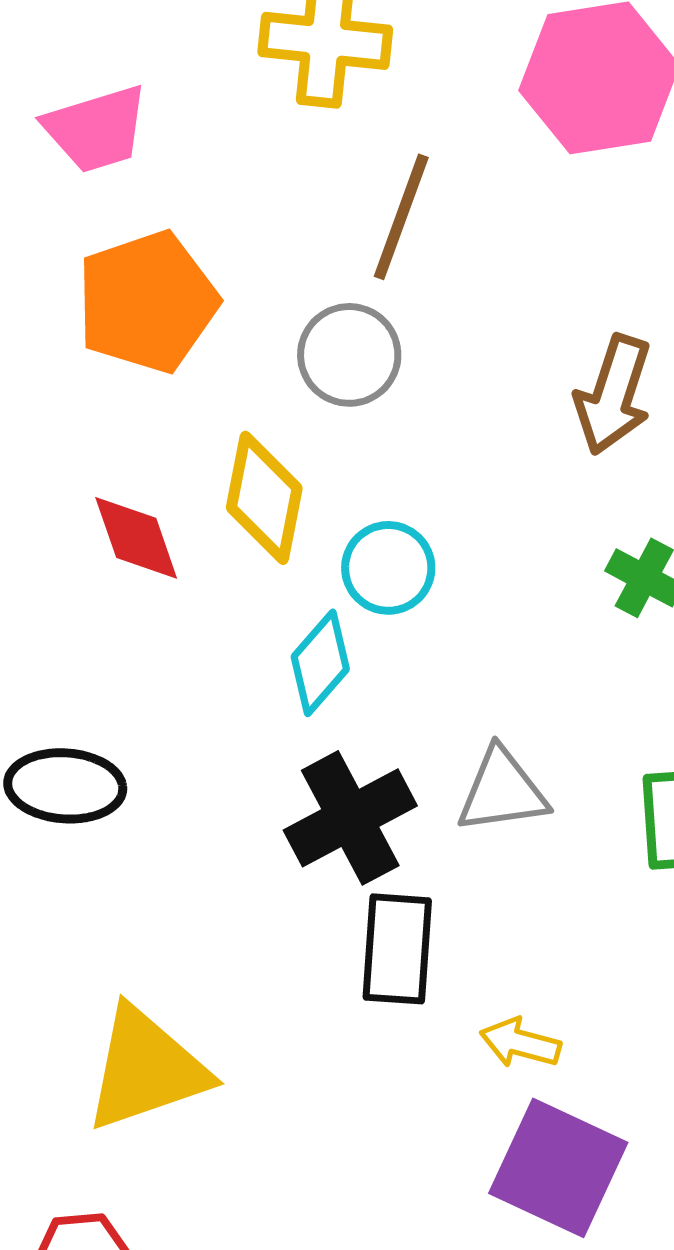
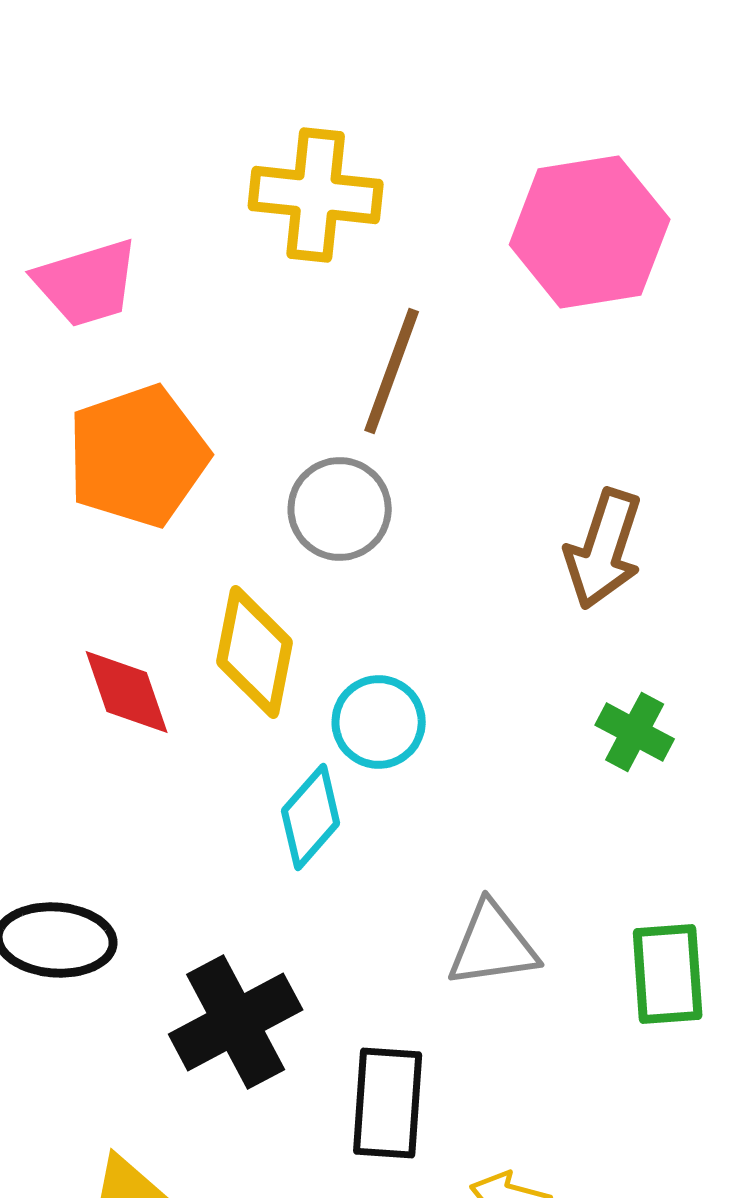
black cross: (350, 818) -> (236, 1022), moved

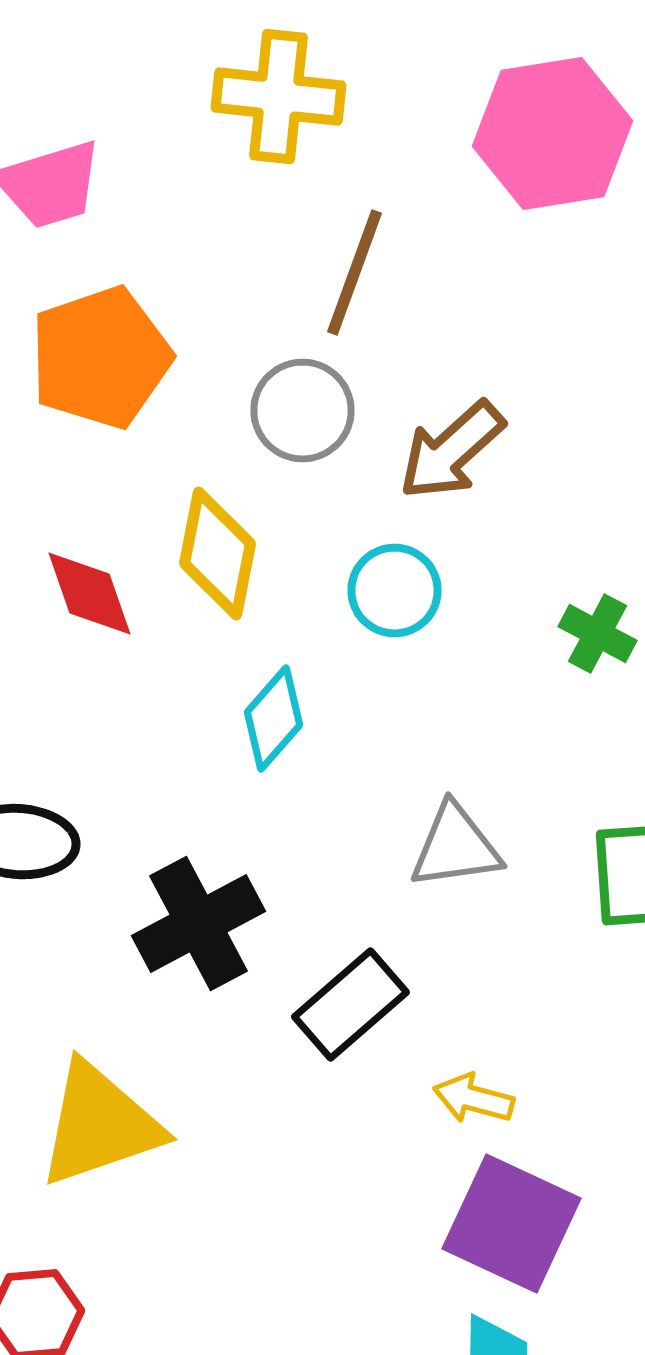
brown arrow: (604, 549) -> (452, 451), moved, turned 30
cyan circle: (379, 722) -> (394, 591), moved
black rectangle: (388, 1103) -> (350, 1005), turned 45

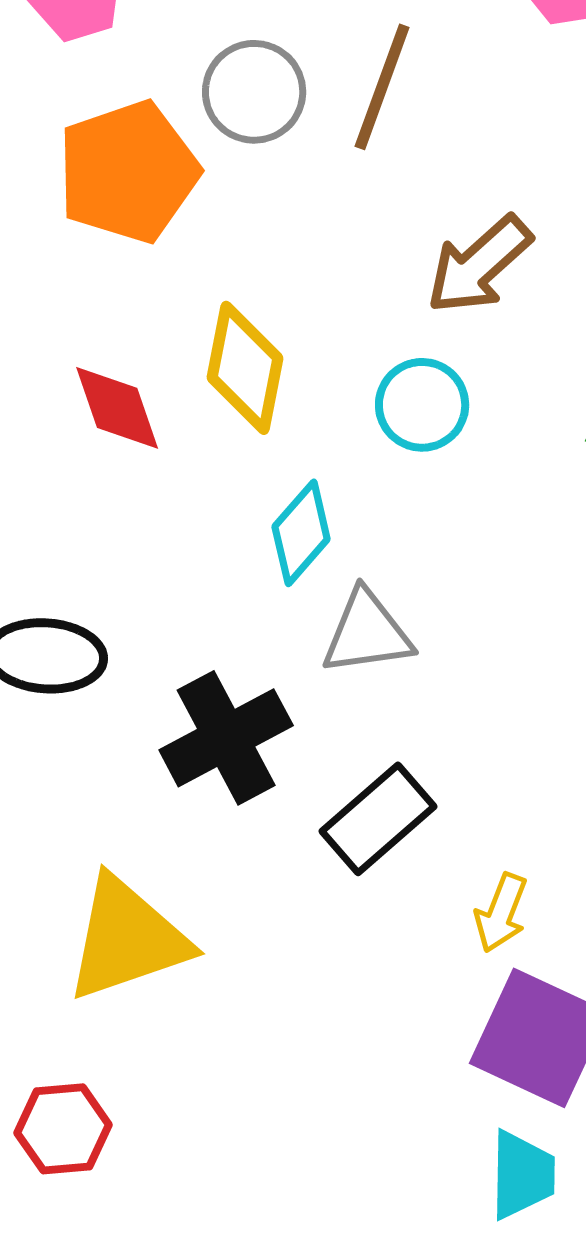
gray circle: (302, 411) -> (254, 92), moved
gray triangle: (456, 847) -> (367, 633), moved
yellow arrow: (474, 1099) -> (501, 913), turned -84

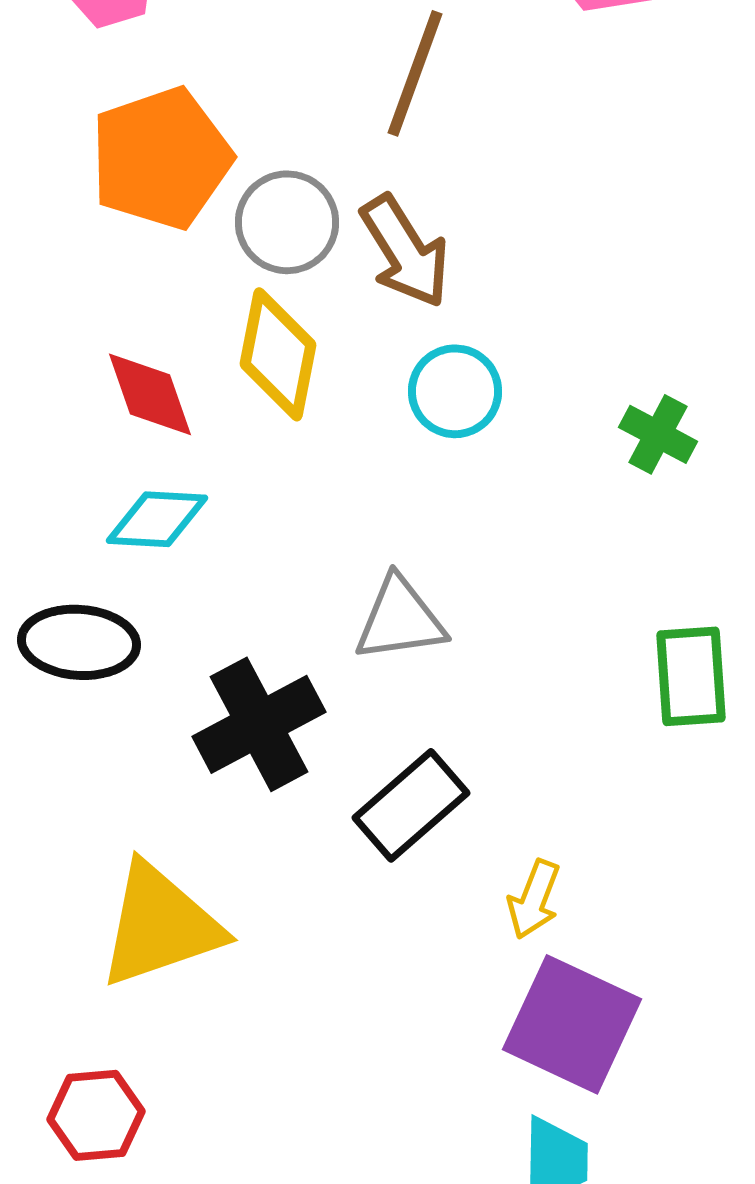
gray circle: (254, 92) -> (287, 222), moved
brown arrow: (479, 265) -> (405, 251), moved, turned -80
cyan diamond: (301, 533) -> (157, 519), moved, turned 52

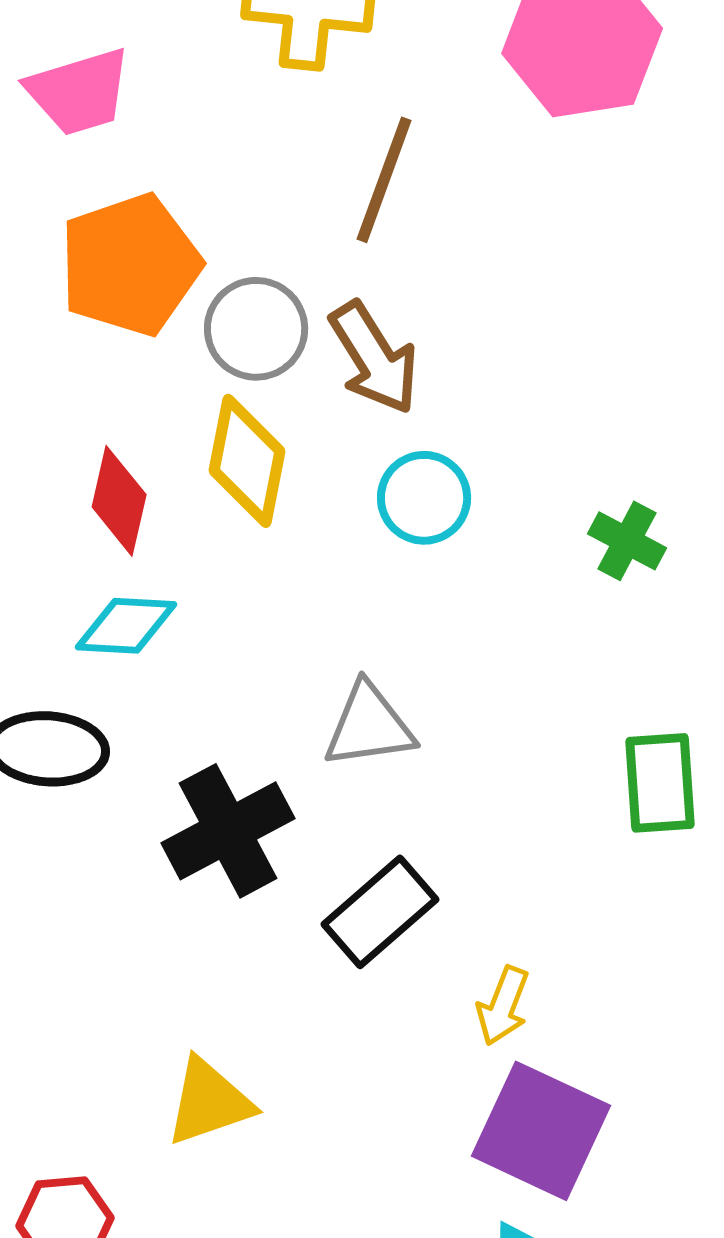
red diamond: (150, 394) -> (119, 501), turned 32
yellow triangle: (160, 925) -> (209, 1102), moved, size x0.7

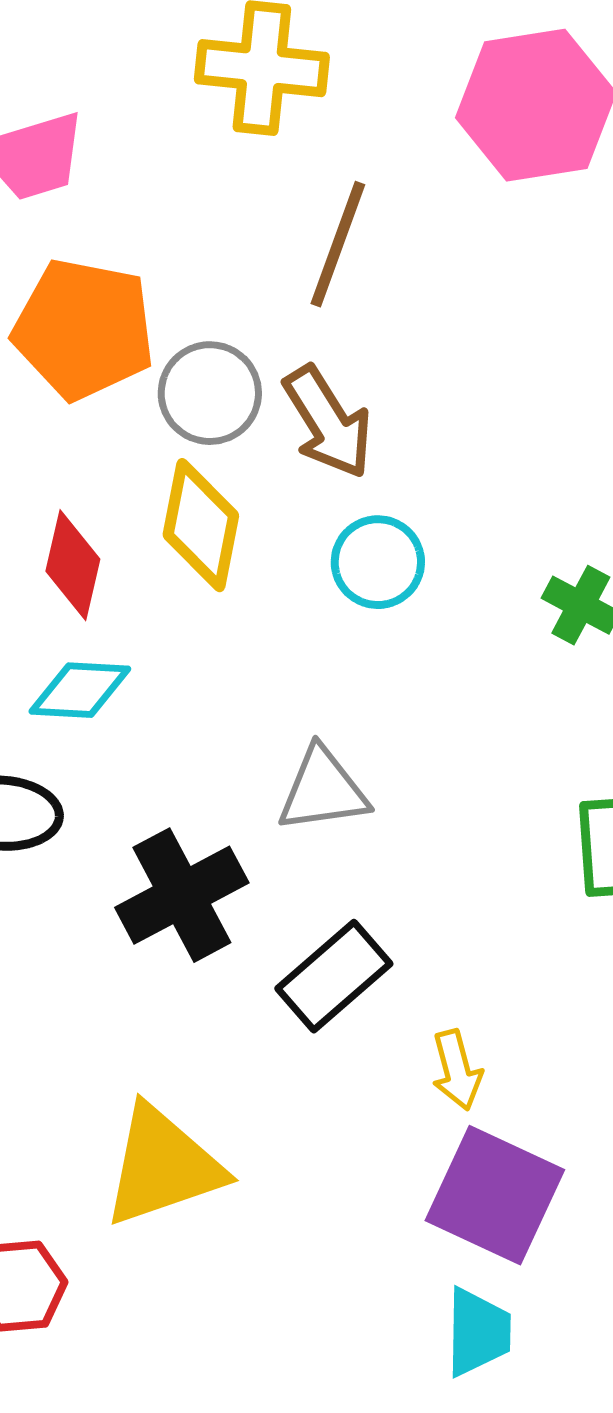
orange pentagon: (130, 265) -> (84, 329), turned 30
yellow arrow: (503, 1006) -> (457, 1070), turned -36
yellow triangle: (209, 1102) -> (163, 1166), size x1.4

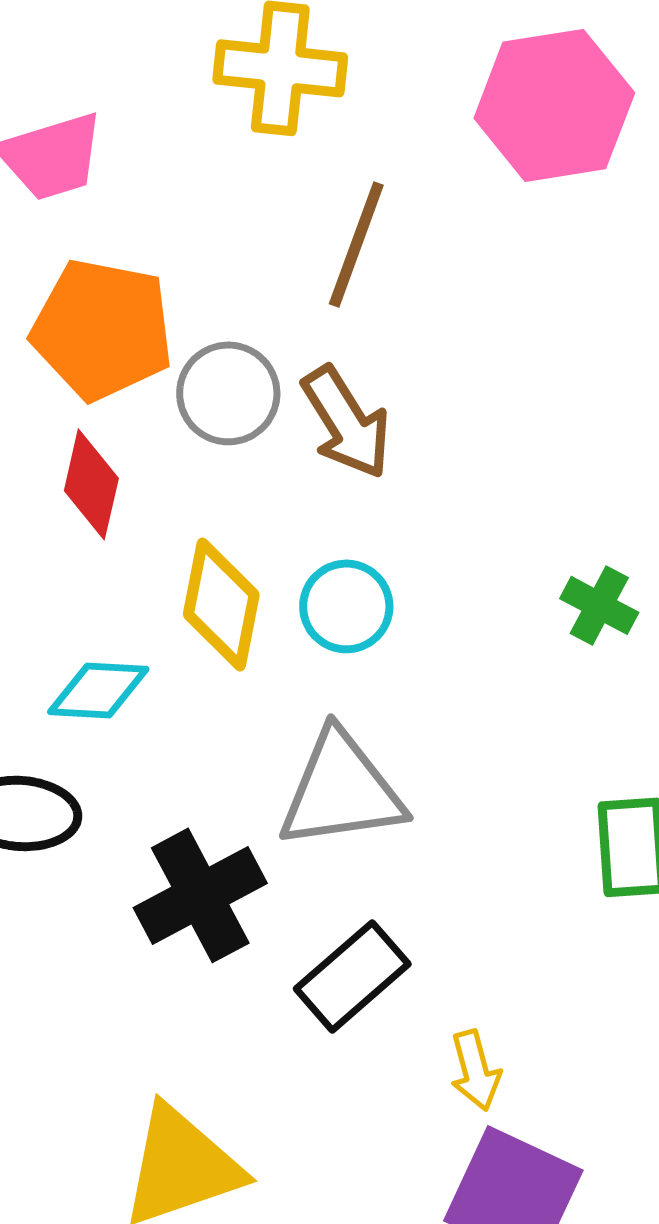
yellow diamond: (201, 525) -> (221, 604), moved
cyan circle: (378, 562) -> (346, 606), moved
red diamond: (73, 565) -> (91, 484), moved
gray triangle: (323, 790) -> (341, 790), size x1.4

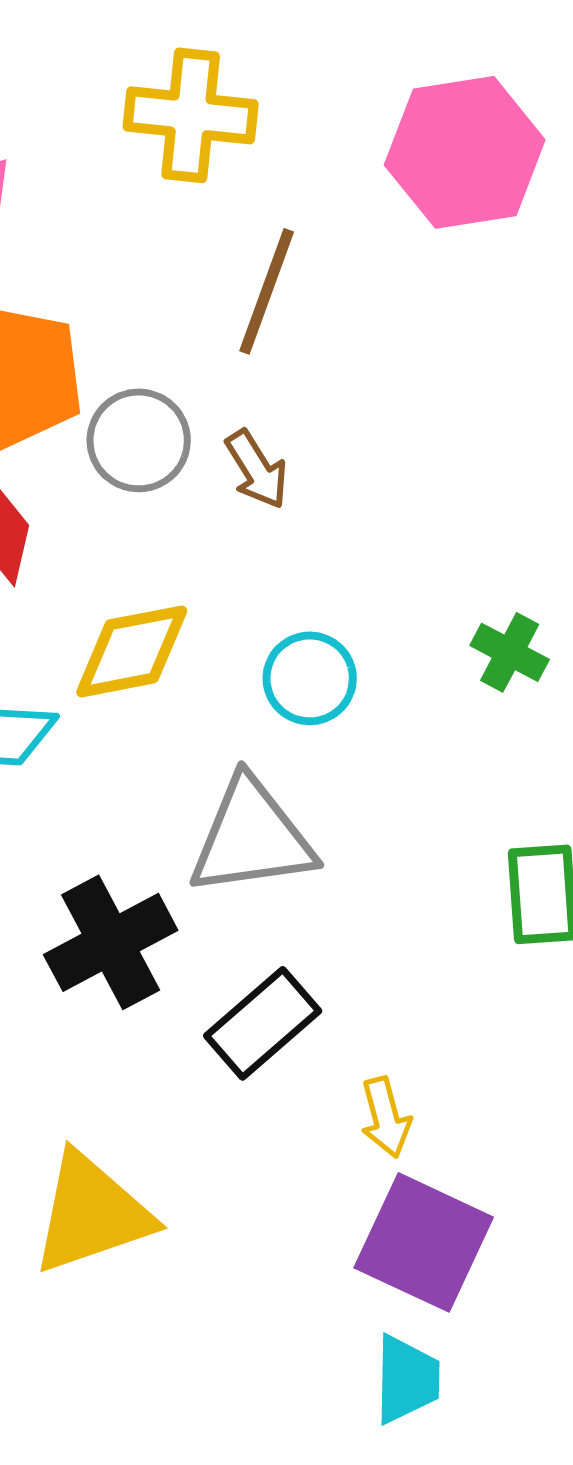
brown arrow: (346, 422) -> (257, 469), size x0.7
yellow diamond: (221, 604) -> (132, 651), turned 68
cyan circle: (346, 606) -> (310, 678), moved

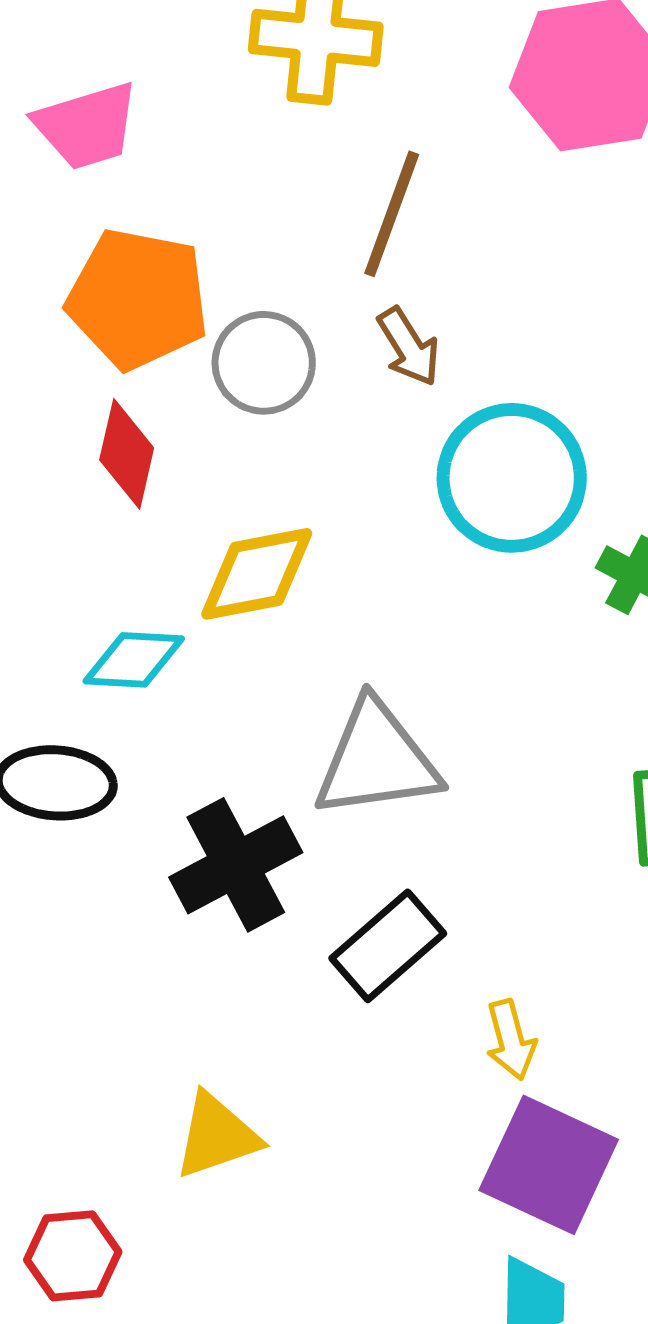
brown arrow: (257, 469) -> (409, 347), moved
cyan circle: (310, 678) -> (512, 478), moved, size x1.6
yellow triangle: (92, 1213) -> (217, 1136), size x0.7

